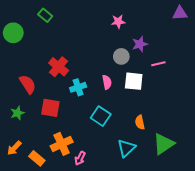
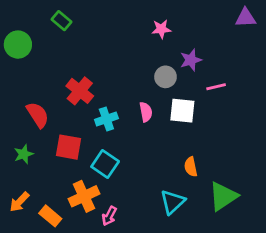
cyan square: (101, 116) -> (105, 164), moved

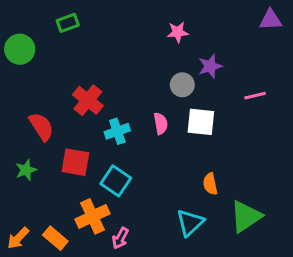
green rectangle: (61, 21) -> (68, 23), turned -60
pink line: (216, 87) -> (255, 96), moved
orange arrow: (19, 202) -> (18, 238), moved

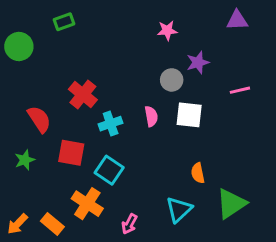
purple triangle: (271, 20) -> (237, 20), moved
orange cross: (92, 216) -> (87, 204), turned -32
pink arrow: (120, 238) -> (129, 224), moved

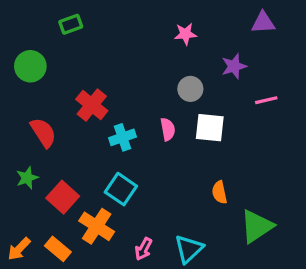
green circle: (19, 46) -> (30, 66), moved
purple star: (198, 62) -> (234, 66), moved
red square: (71, 153) -> (63, 197), moved, turned 32
cyan triangle: (179, 209) -> (189, 249), moved

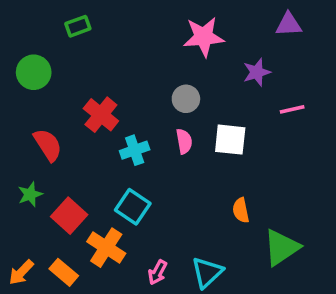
pink star: (186, 34) -> (204, 37), size x1.6
gray circle: (190, 89) -> (186, 99), moved

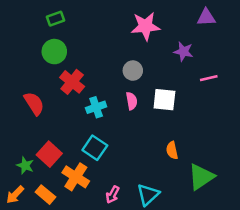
green circle: (34, 72) -> (54, 52), moved
purple star: (257, 72) -> (183, 52), turned 30
green star: (30, 194) -> (25, 165), moved, turned -30

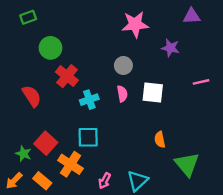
green rectangle: (56, 19) -> (28, 17), moved
pink line: (209, 78) -> (201, 82), moved
cyan square: (95, 148) -> (88, 137), turned -35
green triangle: (201, 177) -> (187, 164), turned -36

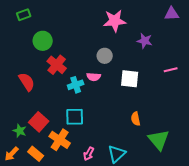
purple triangle: (192, 16) -> (172, 14), moved
pink semicircle: (122, 94) -> (94, 77), moved, turned 104

